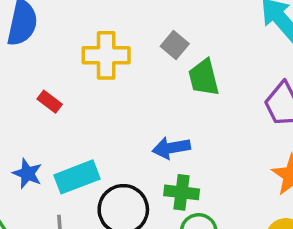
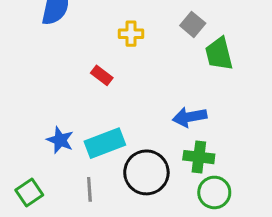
yellow cross: (106, 55) -> (131, 34), size x0.6
red rectangle: (50, 102) -> (102, 75), moved

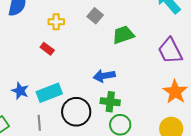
gray square: (193, 24) -> (95, 16), moved
yellow cross: (131, 34) -> (56, 22), moved
green trapezoid: (219, 54) -> (123, 35), turned 85

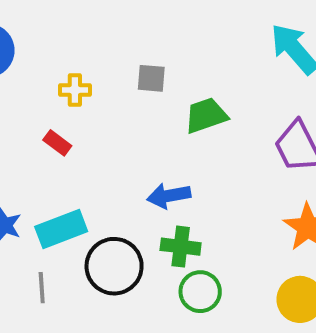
gray square: (95, 16) -> (151, 78), turned -35

